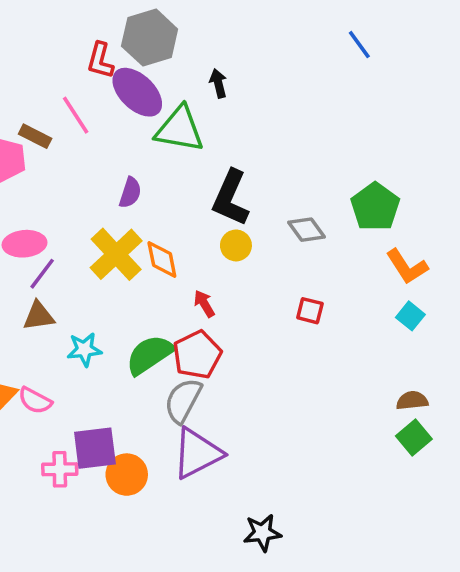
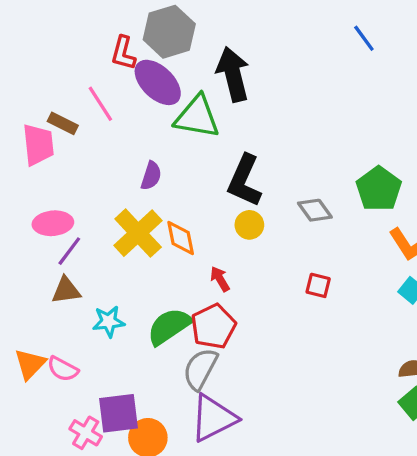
black arrow: (218, 83) -> (233, 74), size x2.0
pink cross: (60, 469) -> (86, 433), turned 32

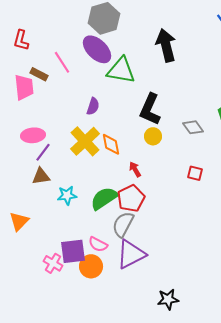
red L-shape: (123, 53) -> (21, 40), moved
black arrow: (233, 74) -> (166, 45), moved
pink semicircle: (63, 369) -> (98, 244), moved

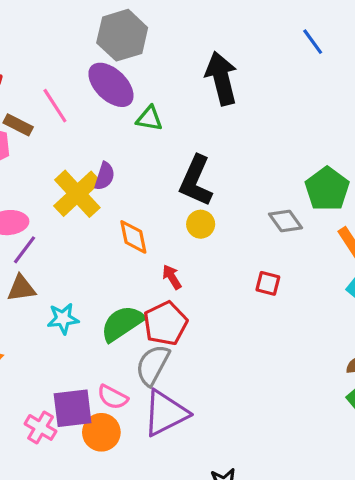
green triangle: (121, 70) -> (149, 118), size x0.6
gray diamond: (193, 127) -> (285, 221), moved
yellow cross: (85, 141) -> (77, 194), moved

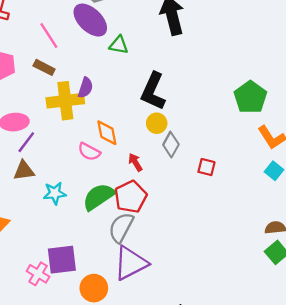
brown rectangle: (18, 125) -> (44, 67), moved
yellow cross: (77, 194) -> (65, 101), turned 36
gray diamond: (285, 221) -> (171, 145), moved, turned 65
pink semicircle: (113, 397) -> (89, 152), moved
orange circle: (101, 432) -> (94, 288), moved

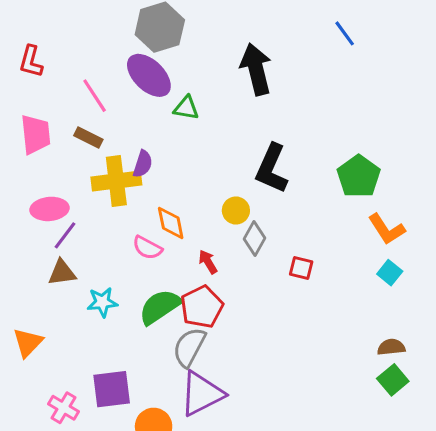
black L-shape: (153, 91) -> (272, 169), moved
pink cross: (38, 274) -> (63, 408), moved

